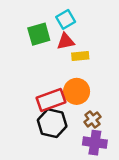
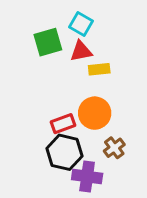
cyan square: (66, 19) -> (81, 24), turned -30
red rectangle: (51, 100) -> (63, 124), size x0.7
purple cross: (95, 143) -> (87, 176), moved

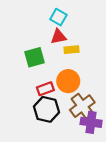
green square: (48, 42) -> (35, 57), moved
brown cross: (114, 148) -> (82, 106), size x1.6
purple cross: (87, 176) -> (91, 122), moved

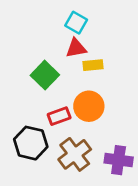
green square: (35, 57) -> (45, 75), turned -30
brown cross: (82, 106) -> (75, 154), moved
black hexagon: (46, 109) -> (31, 143), moved

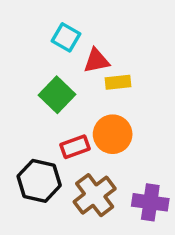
cyan square: (76, 23) -> (66, 37), moved

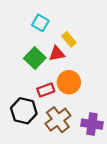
red triangle: (96, 61) -> (57, 54), moved
yellow rectangle: (118, 82) -> (69, 39), moved, turned 56

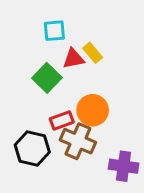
cyan square: (40, 23) -> (54, 31), turned -35
red triangle: (57, 54) -> (73, 59), moved
brown cross: (58, 120) -> (78, 141), moved, turned -30

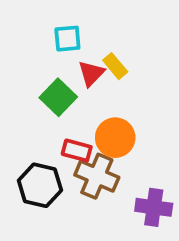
red triangle: (73, 59) -> (91, 73), turned -35
red rectangle: (62, 121) -> (77, 150), turned 35

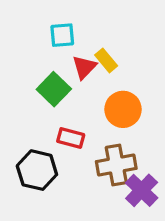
orange circle: (115, 138) -> (123, 109), moved
brown cross: (97, 176) -> (116, 165), moved, turned -33
purple cross: (154, 207) -> (142, 190), turned 36

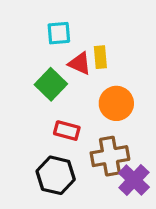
yellow rectangle: (106, 60) -> (100, 57), turned 35
red triangle: (84, 67) -> (80, 63), turned -50
black hexagon: (37, 170) -> (56, 175), moved

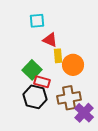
yellow rectangle: (100, 57) -> (58, 56), moved
green square: (51, 84) -> (32, 70), moved
black hexagon: (56, 175) -> (35, 97), moved

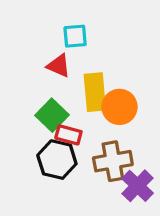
cyan square: (37, 21) -> (75, 36), moved
red triangle: (50, 40) -> (59, 66), moved
yellow rectangle: (58, 56) -> (95, 92), size x1.6

